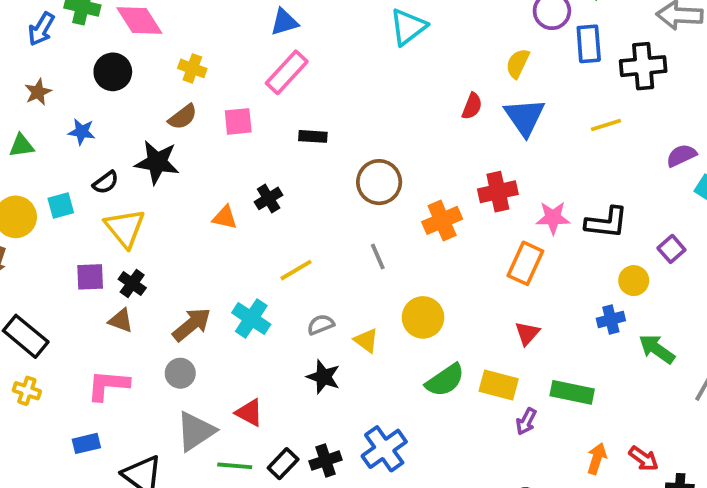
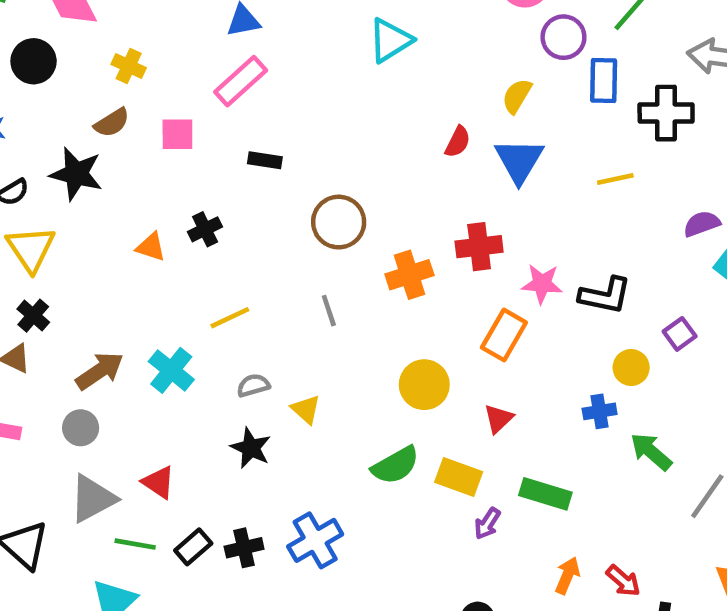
yellow circle: (423, 317) -> (424, 385), moved

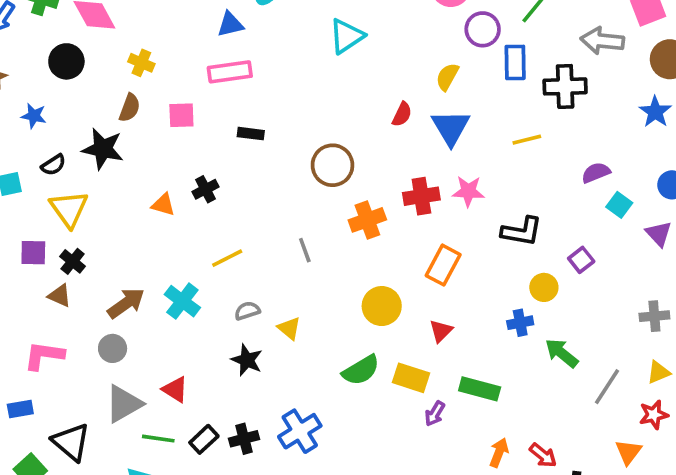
pink rectangle: (241, 81) -> (230, 72), turned 36
brown semicircle: (112, 123) -> (130, 108), turned -36
brown circle: (339, 222) -> (332, 165), moved
pink star: (542, 284) -> (468, 191), moved

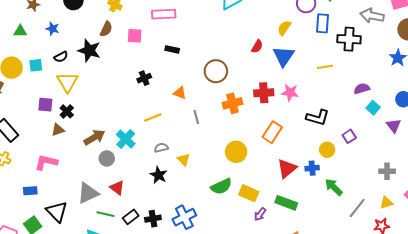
orange triangle: (163, 205) -> (180, 93), moved
brown triangle: (60, 296) -> (58, 130), turned -48
red triangle: (441, 331) -> (287, 168), moved, size x1.5
gray circle: (113, 348) -> (107, 158), moved

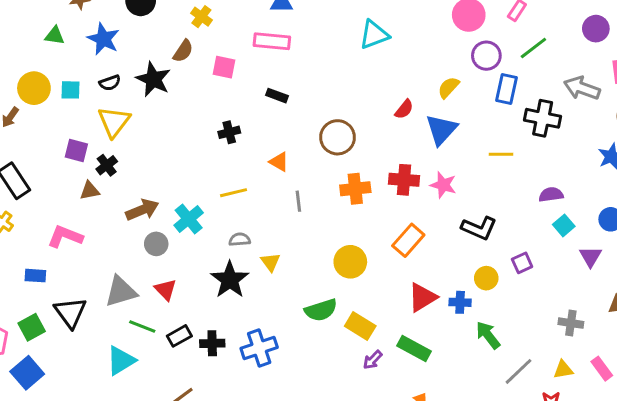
blue star: (53, 29) -> (103, 39), size x1.5
black star: (159, 175) -> (230, 280), size x1.4

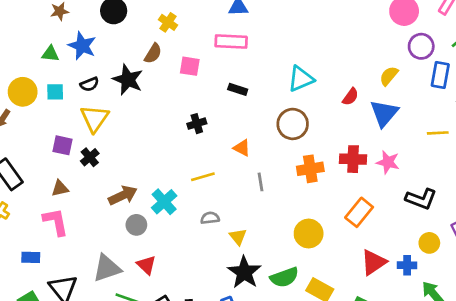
cyan triangle: (374, 35) -> (301, 79), moved
green triangle: (55, 36) -> (50, 54), moved
brown triangle: (90, 191) -> (60, 188), moved
pink L-shape: (65, 237) -> (56, 222), turned 60
black star: (230, 280) -> (244, 272), moved

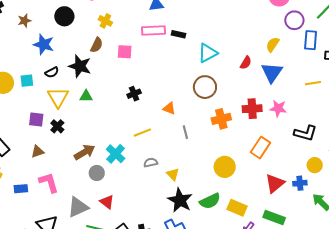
green triangle: (50, 54) -> (86, 96), moved
black rectangle: (238, 89) -> (179, 34), moved
pink L-shape: (56, 222) -> (49, 182), moved
blue rectangle: (31, 257) -> (21, 189), moved

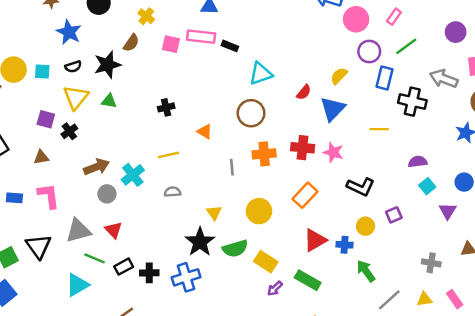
pink square: (125, 52) -> (171, 44), moved
black star: (80, 66) -> (107, 65), turned 30
gray line: (185, 132) -> (232, 167), moved
yellow triangle: (173, 174) -> (214, 213), moved

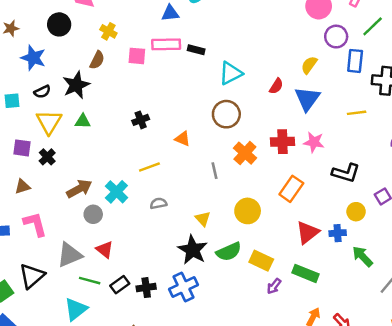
orange cross: (264, 154) -> (245, 153), turned -35
black triangle: (38, 246) -> (32, 276), turned 32

